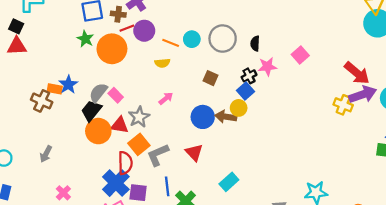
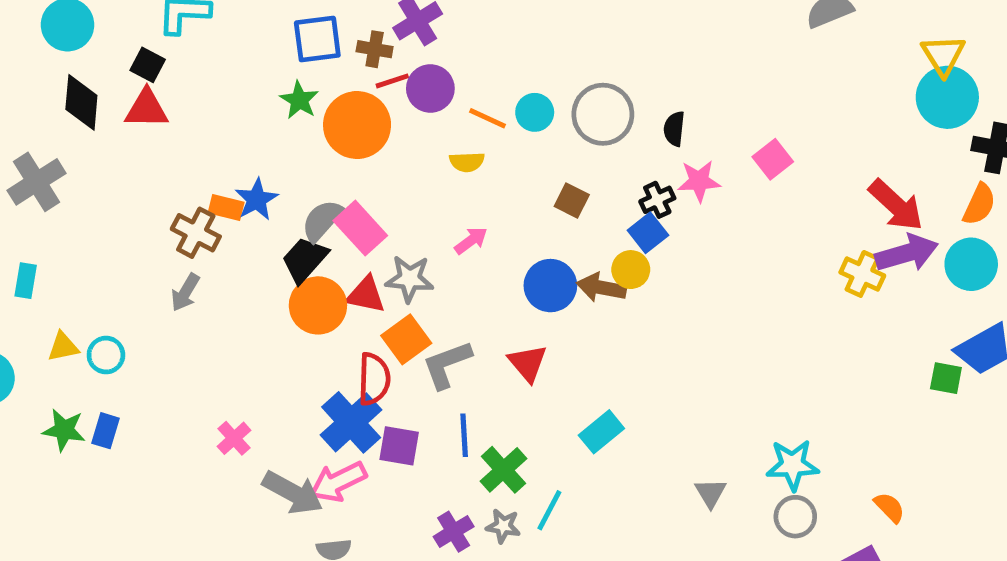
pink rectangle: (116, 95) -> (360, 228), size x1.5
gray star: (139, 117) -> (410, 279), turned 30
gray arrow: (46, 154) -> (185, 292), moved

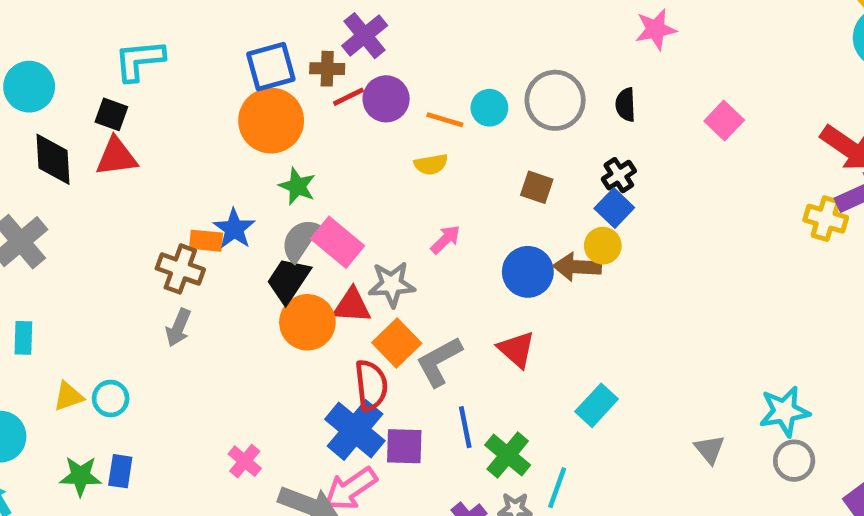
green star: (299, 100) -> (297, 186), moved
orange circle: (357, 125) -> (271, 121), moved
pink star: (699, 181) -> (656, 29), moved

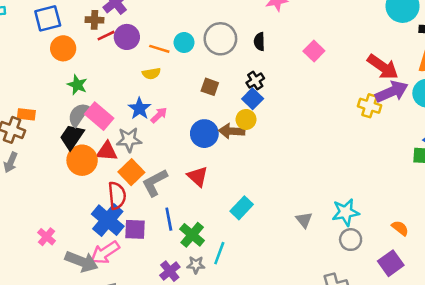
blue square: (271, 67) -> (48, 18), moved
orange circle: (271, 121) -> (63, 48), size x0.7
blue star: (234, 229) -> (139, 109), moved
gray triangle: (710, 449) -> (304, 220), moved

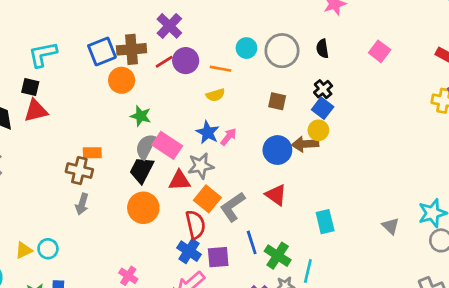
brown cross: (94, 20) -> (132, 49), moved, size x1.5
cyan circle: (184, 42) -> (246, 48), moved
orange circle: (82, 160) -> (143, 208), moved
cyan rectangle: (242, 208) -> (325, 222), turned -50
blue cross: (108, 220) -> (189, 251), size x0.7

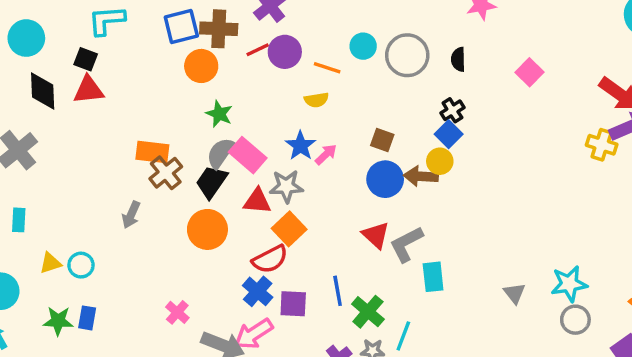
brown square: (277, 101) -> (382, 140), moved
orange rectangle: (92, 153) -> (152, 152), size x1.4
brown cross: (79, 171) -> (166, 173), moved, turned 30
gray L-shape: (233, 207) -> (406, 244), moved
red semicircle: (195, 225) -> (270, 259), turned 68

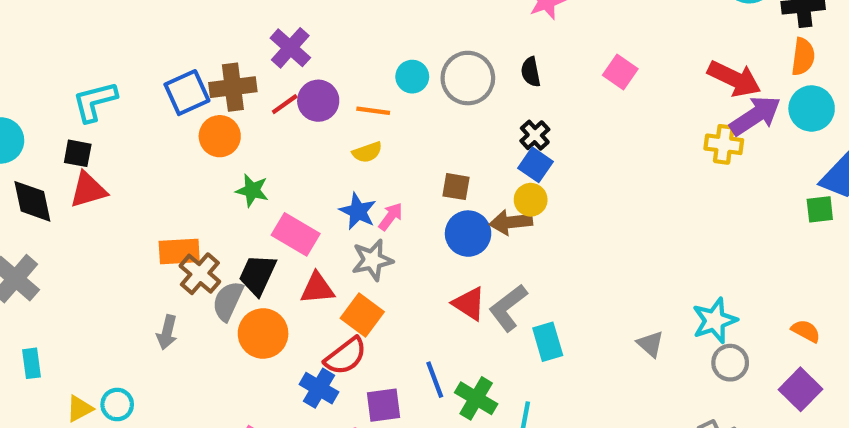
gray semicircle: (220, 153) -> (228, 301), moved
gray star: (286, 186) -> (372, 260), moved
blue cross: (258, 291) -> (319, 388), moved

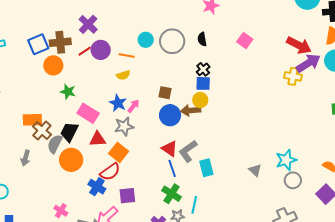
blue square: (535, 165) -> (203, 83), turned -35
blue line: (435, 380) -> (172, 168), moved

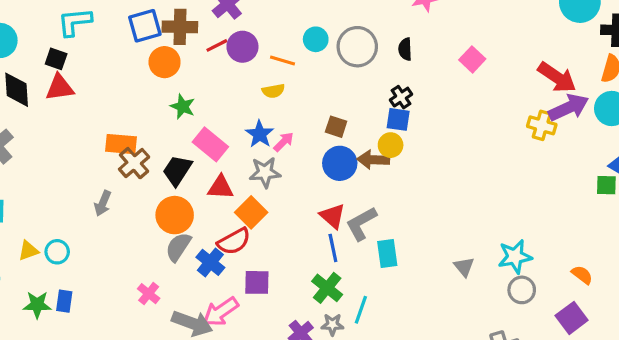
gray semicircle: (55, 144) -> (178, 247), moved

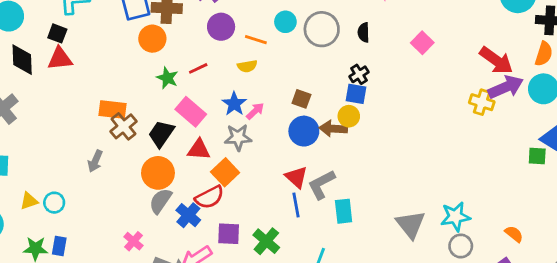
red line: (217, 45) -> (198, 68), moved
gray triangle: (464, 267) -> (411, 224), size x1.6
green cross: (327, 288) -> (266, 241), moved

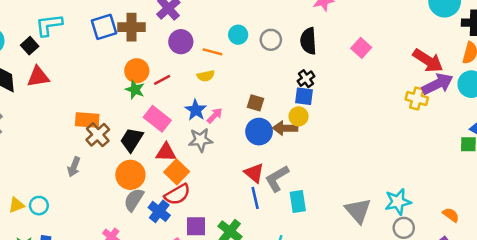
gray circle: (322, 29) -> (271, 40), size x0.7
black semicircle: (364, 32) -> (308, 41), size x1.5
black square: (57, 33) -> (30, 46), moved, turned 30
orange circle: (152, 39) -> (137, 71), moved
orange square: (225, 172) -> (177, 172), moved

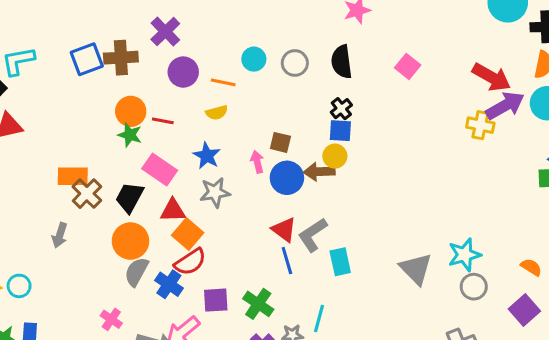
red line: (162, 80) -> (163, 121), turned 42
pink arrow: (215, 116) -> (257, 162), moved, turned -54

